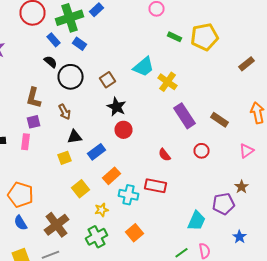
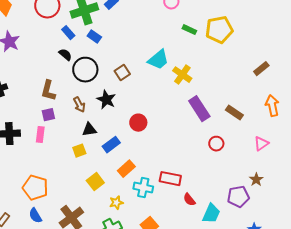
brown rectangle: (246, 64) -> (261, 69), moved
black star: (116, 107) -> (106, 100), moved
red semicircle: (164, 155) -> (189, 200), moved

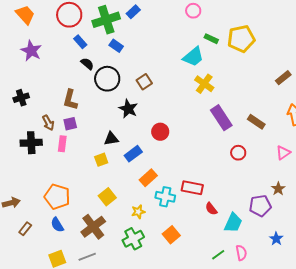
blue rectangle: (68, 33) -> (80, 42), moved
cyan trapezoid: (158, 60) -> (193, 57), moved
brown arrow: (79, 105) -> (48, 123), moved
yellow square: (95, 182) -> (107, 197), moved

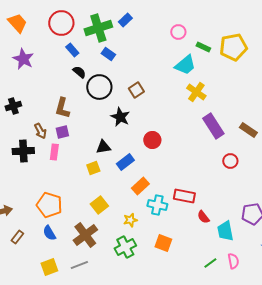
pink circle: (193, 11) -> (178, 32), moved
cyan trapezoid: (233, 223) -> (225, 231), turned 145
orange square: (171, 235) -> (163, 243), turned -30

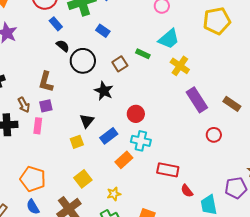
green rectangle: (203, 47) -> (143, 54), moved
blue rectangle: (108, 54) -> (103, 31), moved
black triangle: (103, 147) -> (87, 121), turned -42
cyan cross: (157, 205) -> (141, 141), moved

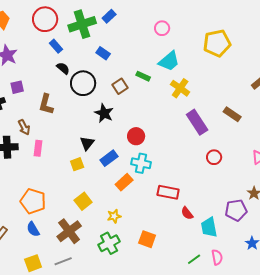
brown rectangle: (232, 104) -> (232, 114), moved
purple square: (46, 106) -> (17, 87), moved

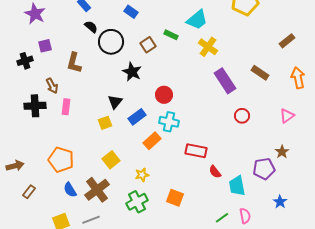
blue semicircle: (33, 229) -> (70, 190), moved

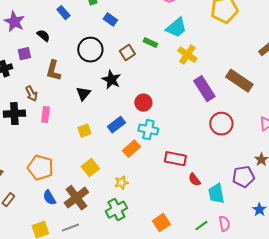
black semicircle: (91, 27) -> (43, 36), moved
brown rectangle: (260, 73) -> (239, 81), size x1.5
black triangle: (115, 102) -> (83, 94), moved
red circle: (242, 116) -> (221, 124), size x1.5
orange square: (175, 198) -> (161, 223), moved, turned 36

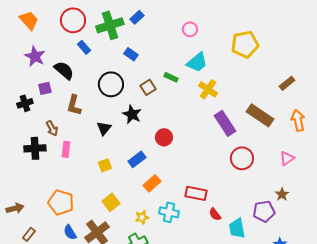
black semicircle: (43, 36) -> (64, 70), size x1.5
cyan cross: (148, 130) -> (169, 212), moved

